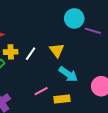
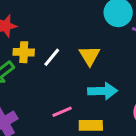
cyan arrow: (68, 74) -> (103, 91), turned -42

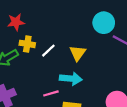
cyan arrow: (103, 91) -> (71, 79), moved

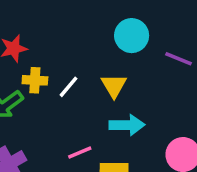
cyan circle: (104, 23) -> (132, 36), moved
cyan arrow: (71, 79) -> (127, 125), moved

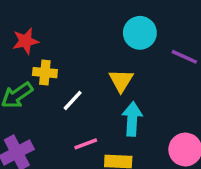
white line: (69, 87) -> (73, 100), moved
cyan arrow: (127, 125) -> (132, 119), turned -88

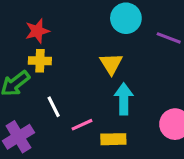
red star: (26, 41) -> (37, 31), moved
white line: (73, 100) -> (54, 107), moved, turned -65

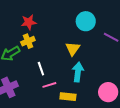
yellow cross: (40, 61) -> (28, 41), turned -32
white line: (54, 107) -> (41, 69), moved

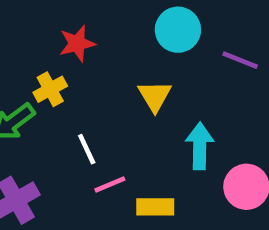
red star: (29, 22) -> (77, 43), moved
cyan arrow: (78, 72) -> (200, 146), moved

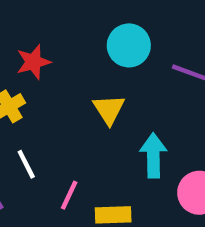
white line: (87, 149) -> (26, 164), moved
pink line: (110, 185) -> (69, 195), turned -40

